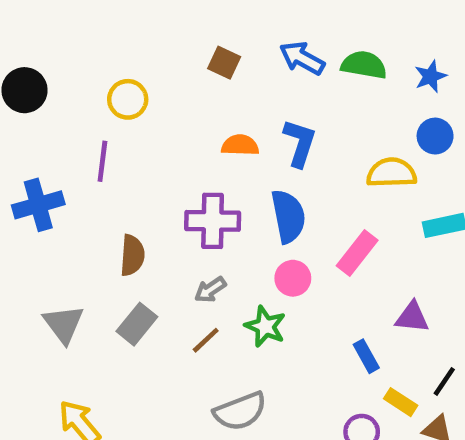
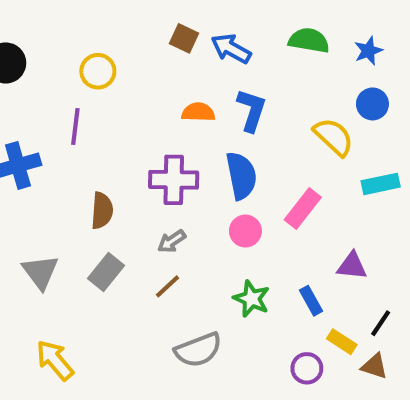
blue arrow: (302, 58) -> (231, 49), moved
yellow semicircle: (391, 173) -> (334, 137), turned 45
green star: (265, 326) -> (252, 299), moved

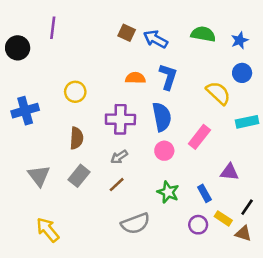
yellow circle: (98, 71) -> (75, 92), moved
purple line: (75, 127) -> (53, 28), moved
purple circle: (307, 368) -> (198, 225), moved

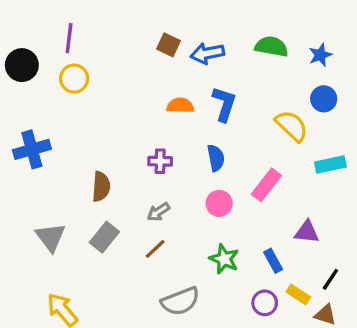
blue arrow: (156, 39) -> (207, 53), turned -40
yellow circle: (75, 92) -> (74, 79), moved
blue semicircle: (162, 117) -> (216, 158), size x0.7
purple cross: (120, 119) -> (160, 161), size x0.6

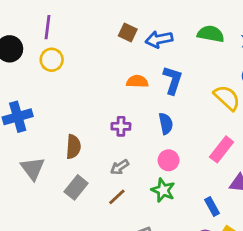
pink rectangle: (266, 185) -> (222, 149), moved
gray triangle: (50, 237) -> (33, 168), moved
green star: (224, 259) -> (163, 190), moved

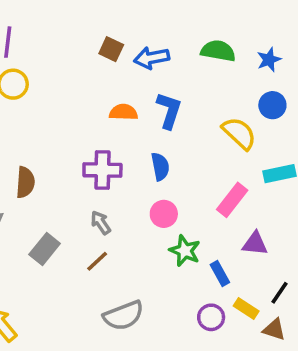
purple cross: (121, 126) -> (102, 170), size x1.5
brown semicircle: (73, 147) -> (25, 182), moved
gray arrow: (120, 167) -> (101, 223), turned 90
green star: (163, 190) -> (185, 251), moved

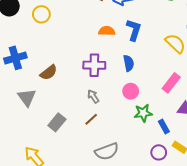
brown semicircle: (25, 182) -> (49, 72), turned 48
gray rectangle: (45, 249) -> (57, 122), moved
green star: (185, 251) -> (143, 113), turned -30

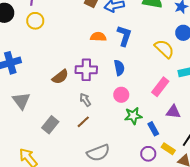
brown semicircle: (49, 72) -> (60, 77), moved

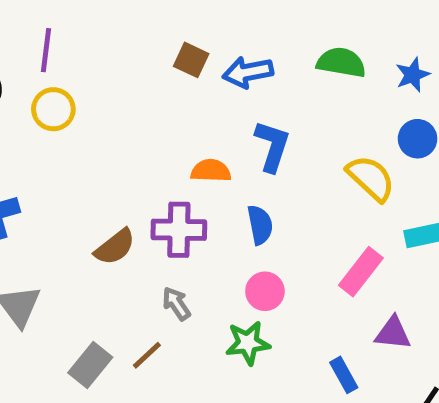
orange semicircle: (98, 37) -> (211, 171), moved
green star: (133, 116) -> (248, 343), moved
brown line: (83, 122) -> (147, 355), moved

